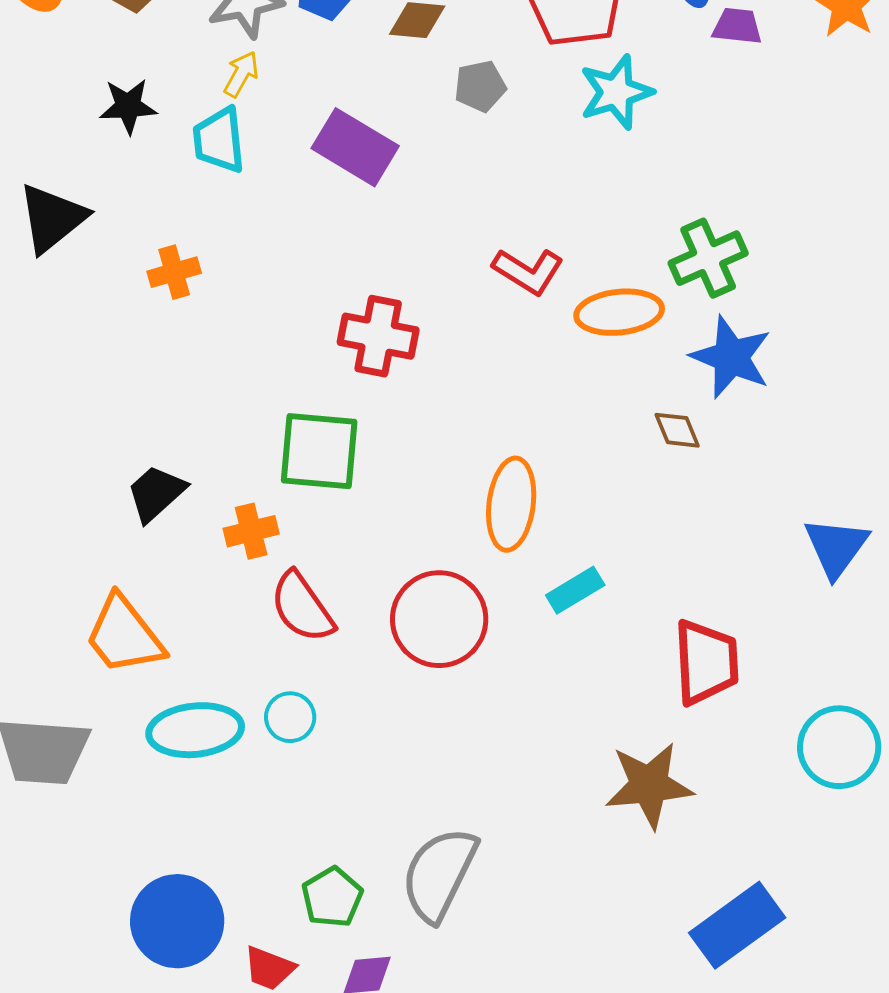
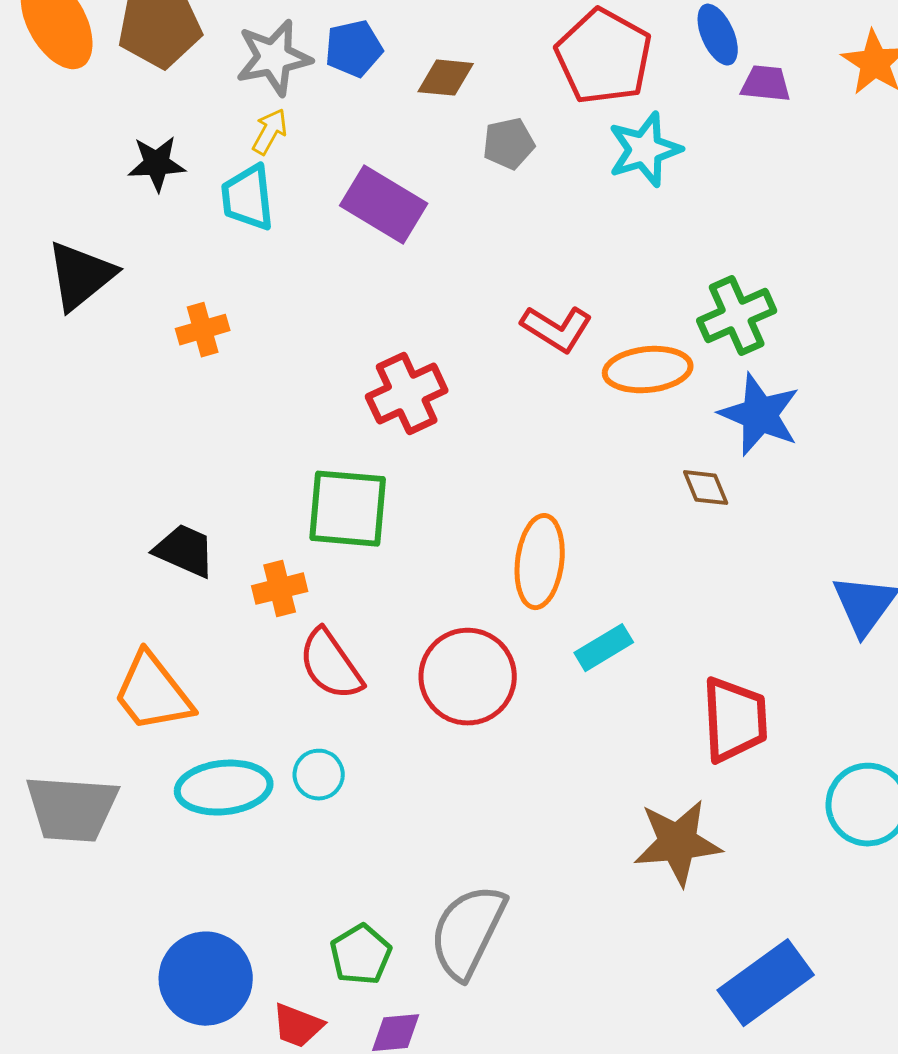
red cross: (378, 336) -> (407, 394), turned -36
black trapezoid: (156, 493) -> (185, 551), turned 66

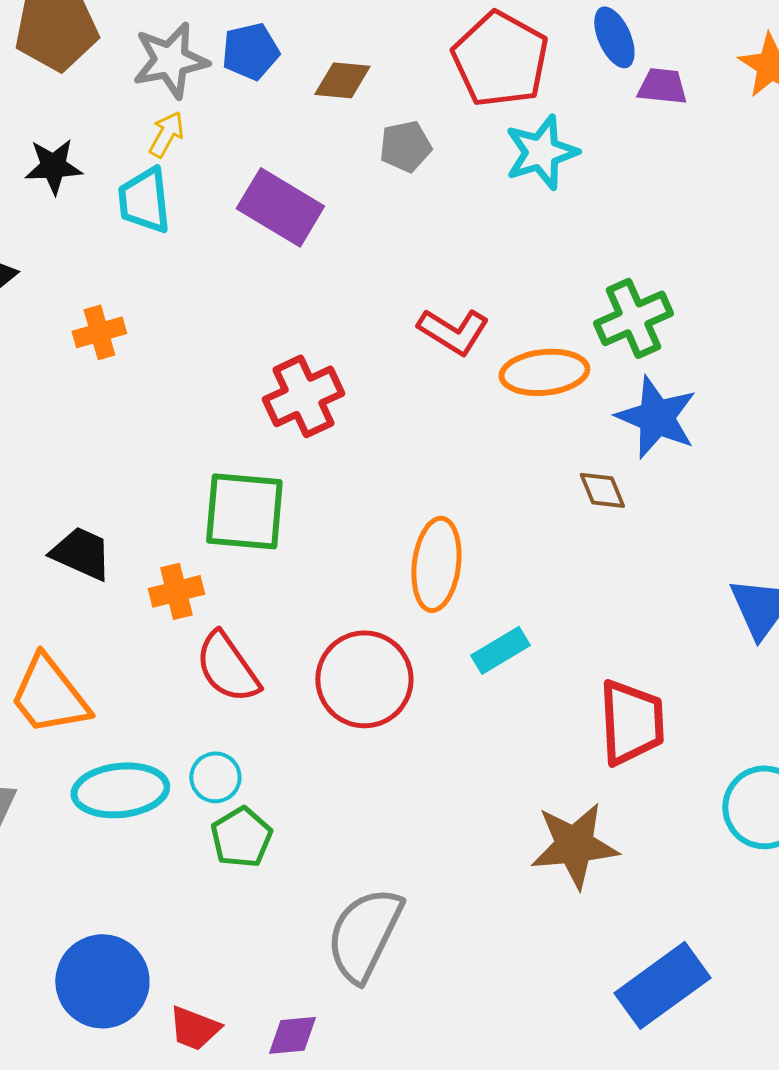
green pentagon: (361, 955) -> (241, 837), moved

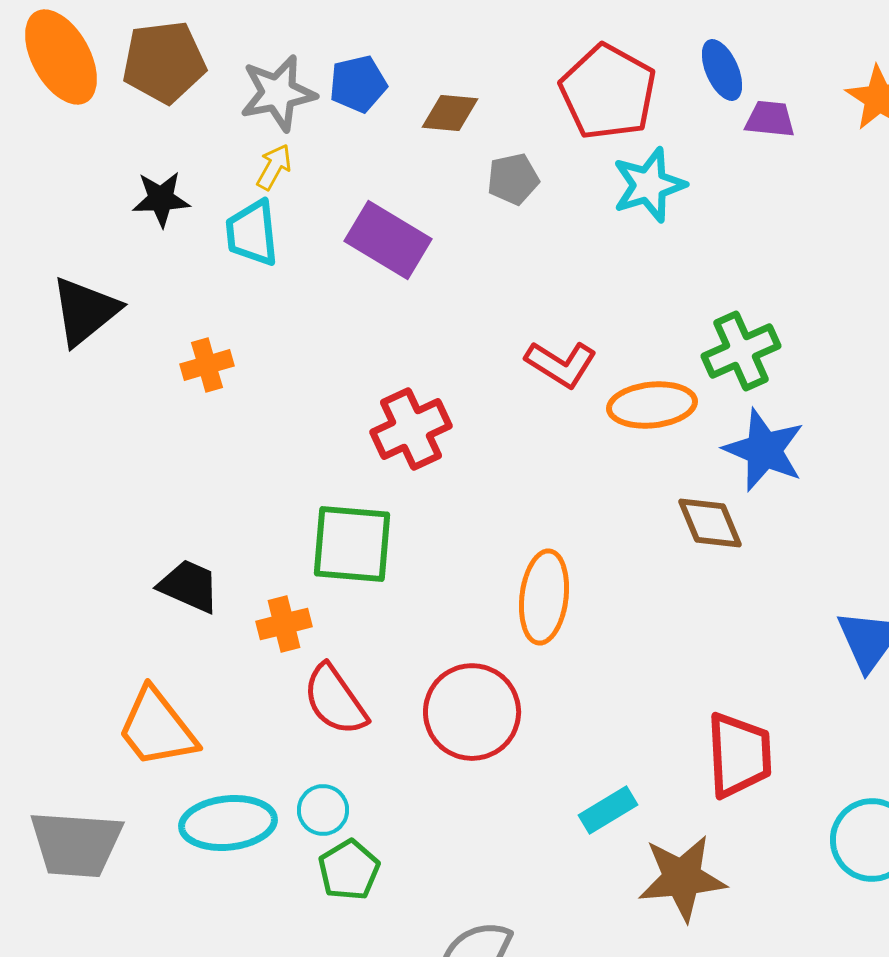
brown diamond: (602, 490) -> (710, 523), size x1.4
cyan rectangle: (500, 650) -> (608, 810), moved

